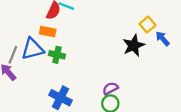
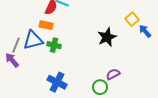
black star: (134, 45) -> (107, 37), moved
purple semicircle: (110, 88) -> (113, 74), moved

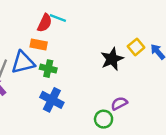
yellow square: (132, 19) -> (136, 47), moved
blue cross: (57, 82) -> (52, 100), moved

